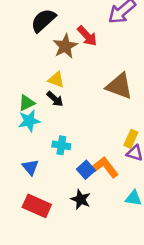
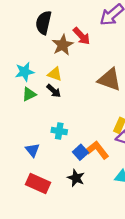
black semicircle: (43, 20) -> (44, 23), turned -35
cyan star: (29, 121) -> (25, 72), moved

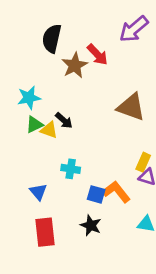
yellow triangle: (55, 74) -> (49, 130), moved
blue square: (80, 152) -> (96, 194), turned -32
red rectangle: (38, 184) -> (45, 232), turned 60

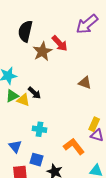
brown triangle: (131, 107) -> (85, 83), size x0.6
blue square: (96, 194) -> (36, 160), moved

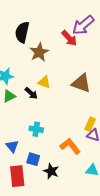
red arrow: (60, 43) -> (69, 38), moved
brown triangle: (85, 83) -> (81, 83), size x1.5
yellow triangle: (23, 100) -> (44, 82), moved

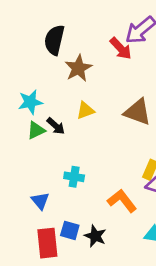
yellow triangle: (44, 82) -> (85, 110), turned -40
black arrow: (31, 93) -> (56, 126), moved
blue square: (33, 159) -> (70, 230), moved

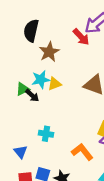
cyan star: (30, 102) -> (41, 80), moved
green triangle: (36, 130) -> (23, 89), moved

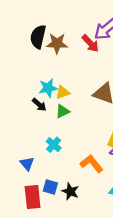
brown star: (49, 52) -> (57, 43), moved, turned 30
green triangle: (23, 89) -> (63, 111), moved
cyan cross: (46, 134) -> (54, 145), turned 32

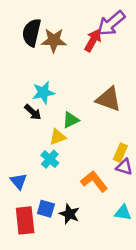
red arrow: (90, 43) -> (93, 40), turned -108
yellow triangle: (63, 92) -> (58, 137), moved
green triangle: (63, 111) -> (71, 120), moved

